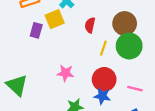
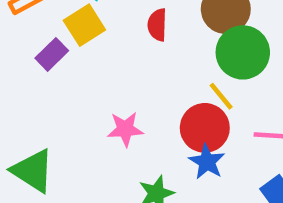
purple rectangle: (36, 30) -> (52, 54), turned 40
yellow line: (103, 48) -> (221, 96), moved, turned -48
blue star: (102, 96) -> (207, 162), turned 30

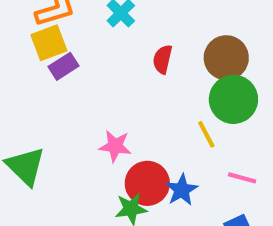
yellow square: (84, 25) -> (49, 43), moved
red circle: (205, 128) -> (147, 183), moved

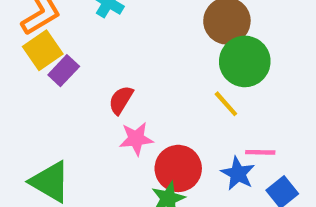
red semicircle: (163, 59) -> (121, 100), moved, turned 32
pink line: (242, 178) -> (260, 152), moved
blue star: (182, 190) -> (238, 174), moved

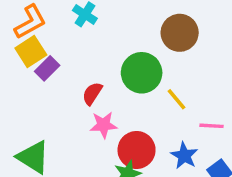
green circle: (245, 61) -> (142, 73), moved
pink line: (260, 152) -> (211, 126), moved

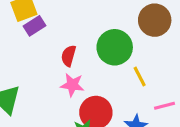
red semicircle: (92, 93) -> (69, 56), turned -30
pink line: (211, 126) -> (165, 106), turned -30

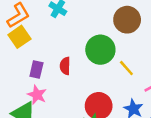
purple rectangle: (35, 26) -> (36, 69), moved, turned -30
pink star: (72, 85) -> (37, 95), moved, turned 30

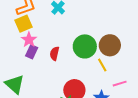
brown circle: (127, 20) -> (110, 45), moved
pink star: (37, 95) -> (29, 40), moved

